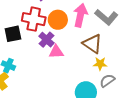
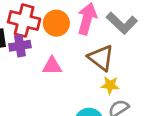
purple cross: (46, 40) -> (20, 46), moved, turned 35

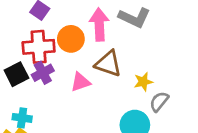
brown triangle: (101, 58) -> (108, 64), moved

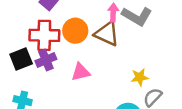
pink arrow: (99, 25) -> (113, 13), moved, size x0.6
brown triangle: (108, 64) -> (107, 34), moved

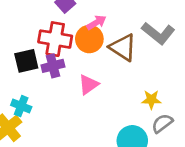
pink arrow: (113, 13) -> (96, 22), moved, turned 48
pink triangle: (81, 72) -> (88, 84), turned -30

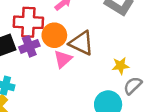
orange circle: (89, 39) -> (54, 35), moved
brown triangle: (123, 47) -> (81, 43), moved

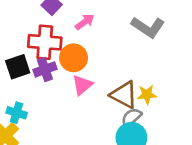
brown triangle: (81, 43) -> (124, 95), moved
gray semicircle: (133, 86) -> (131, 118), moved

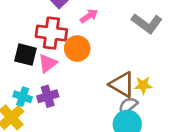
black square: (18, 67) -> (26, 55), turned 30
purple cross: (45, 69) -> (48, 96), moved
pink triangle: (82, 85) -> (48, 63), moved

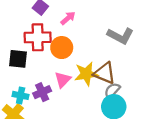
gray L-shape: (147, 23) -> (120, 36), moved
pink triangle: (48, 63) -> (63, 80), moved
yellow star: (143, 85) -> (86, 74), moved, size x1.5

